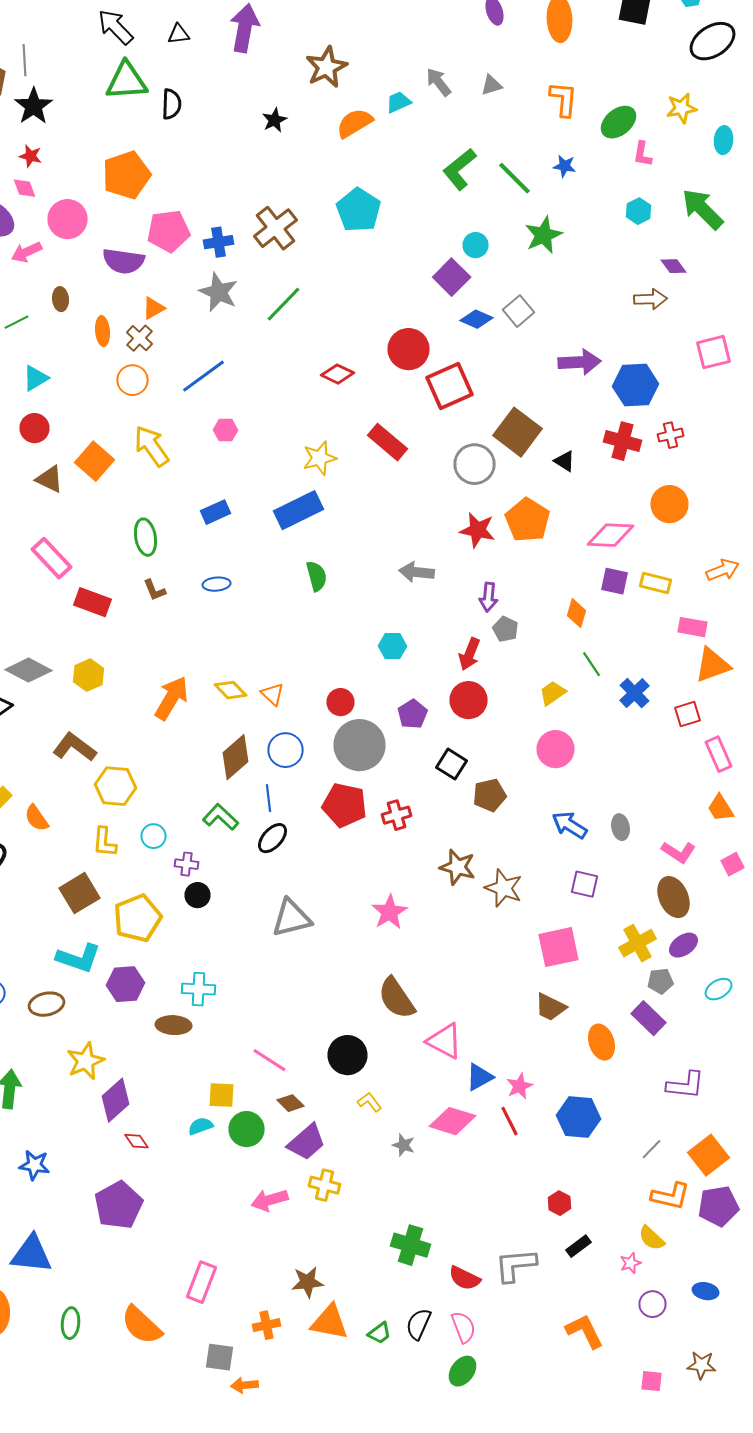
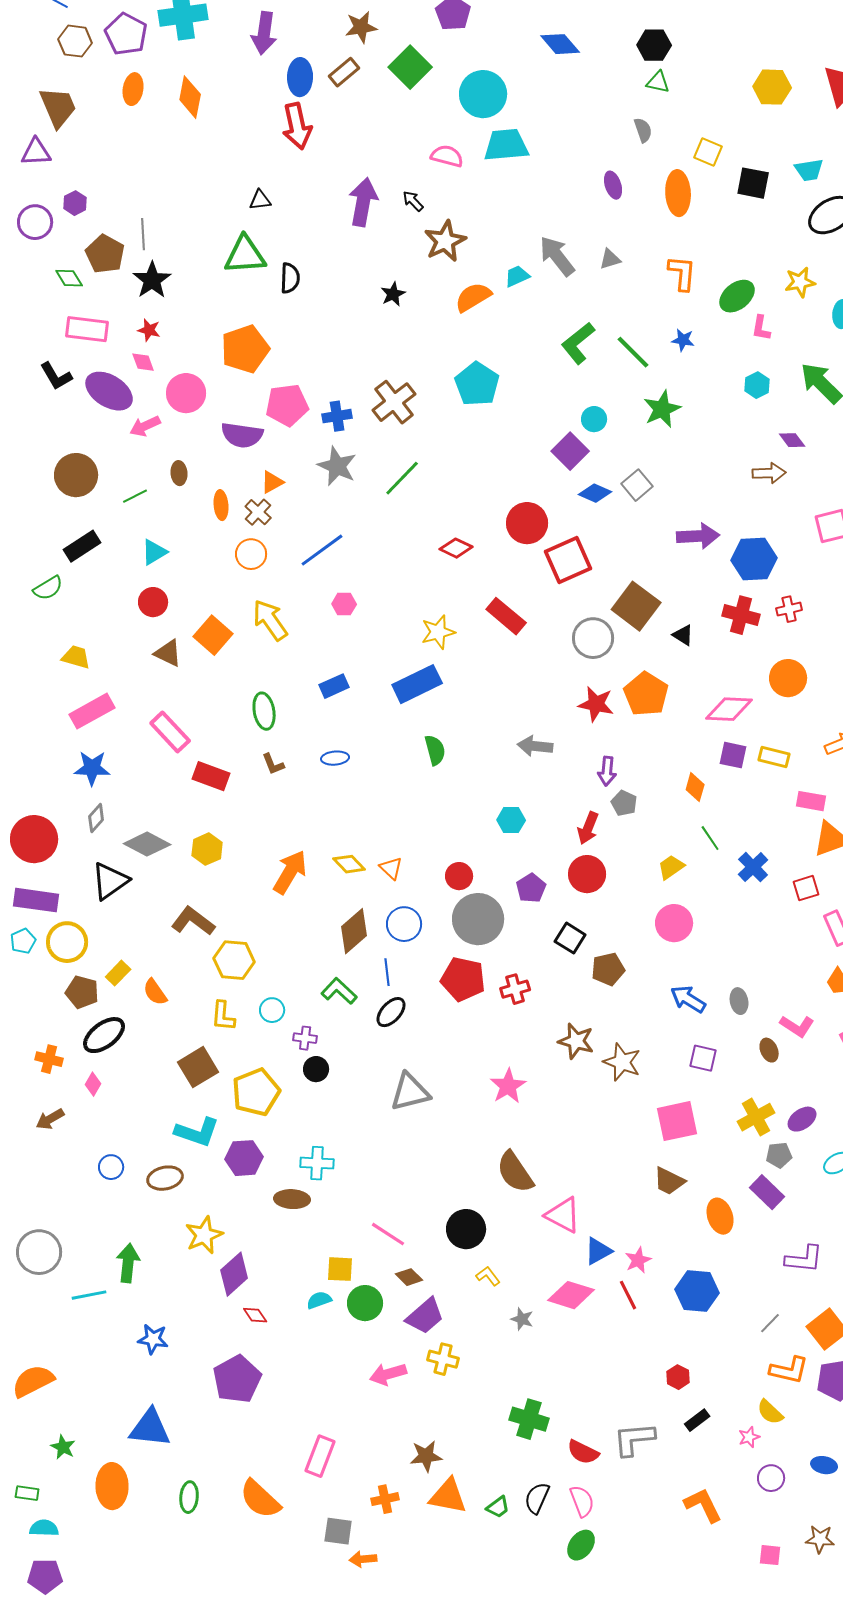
black arrow: (116, 27) -> (413, 201), moved, size x0.6
black triangle: (178, 34) -> (260, 200), moved
gray arrow: (438, 82) -> (557, 256), size x1.4
brown ellipse: (674, 897) -> (769, 1050), moved, size x0.6

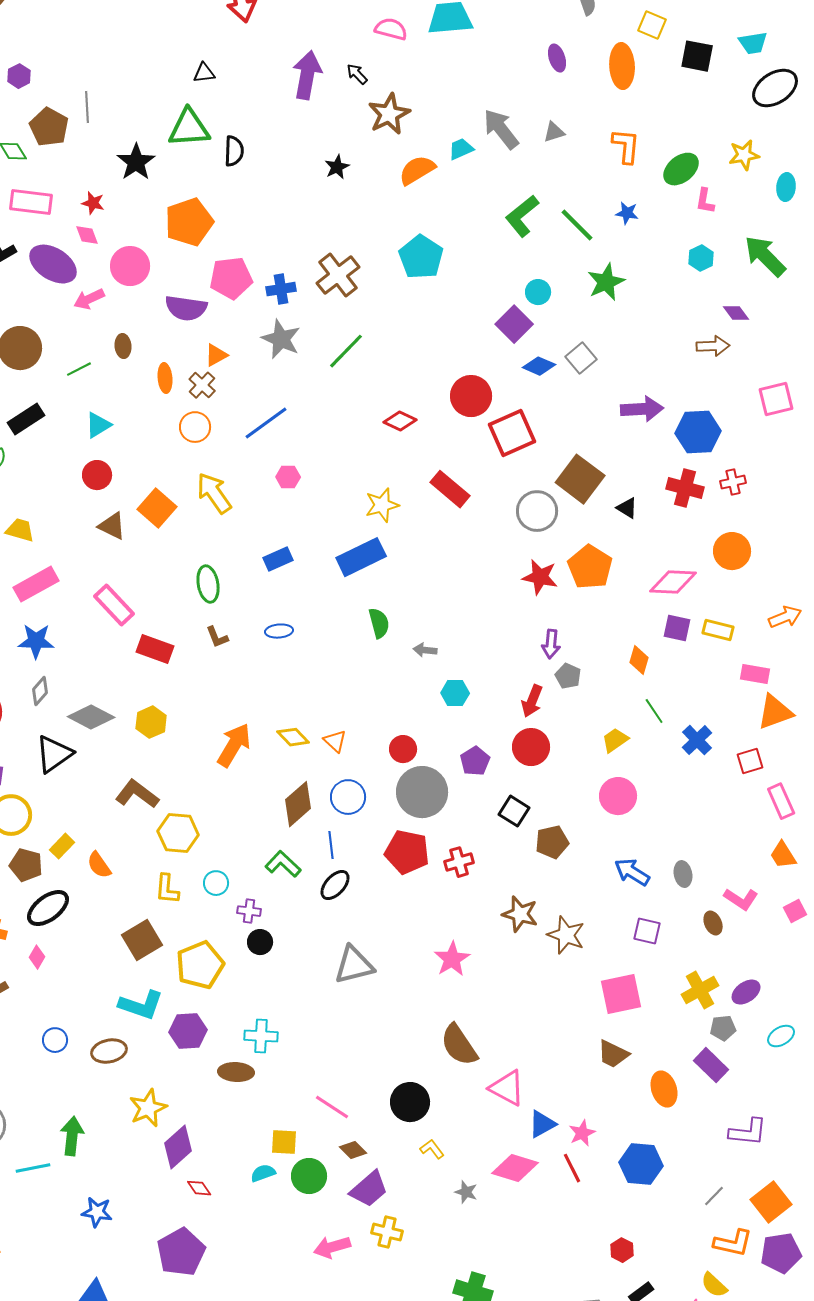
black star: (152, 280) -> (136, 162), moved
gray arrow: (535, 746) -> (425, 650), moved, size x0.7

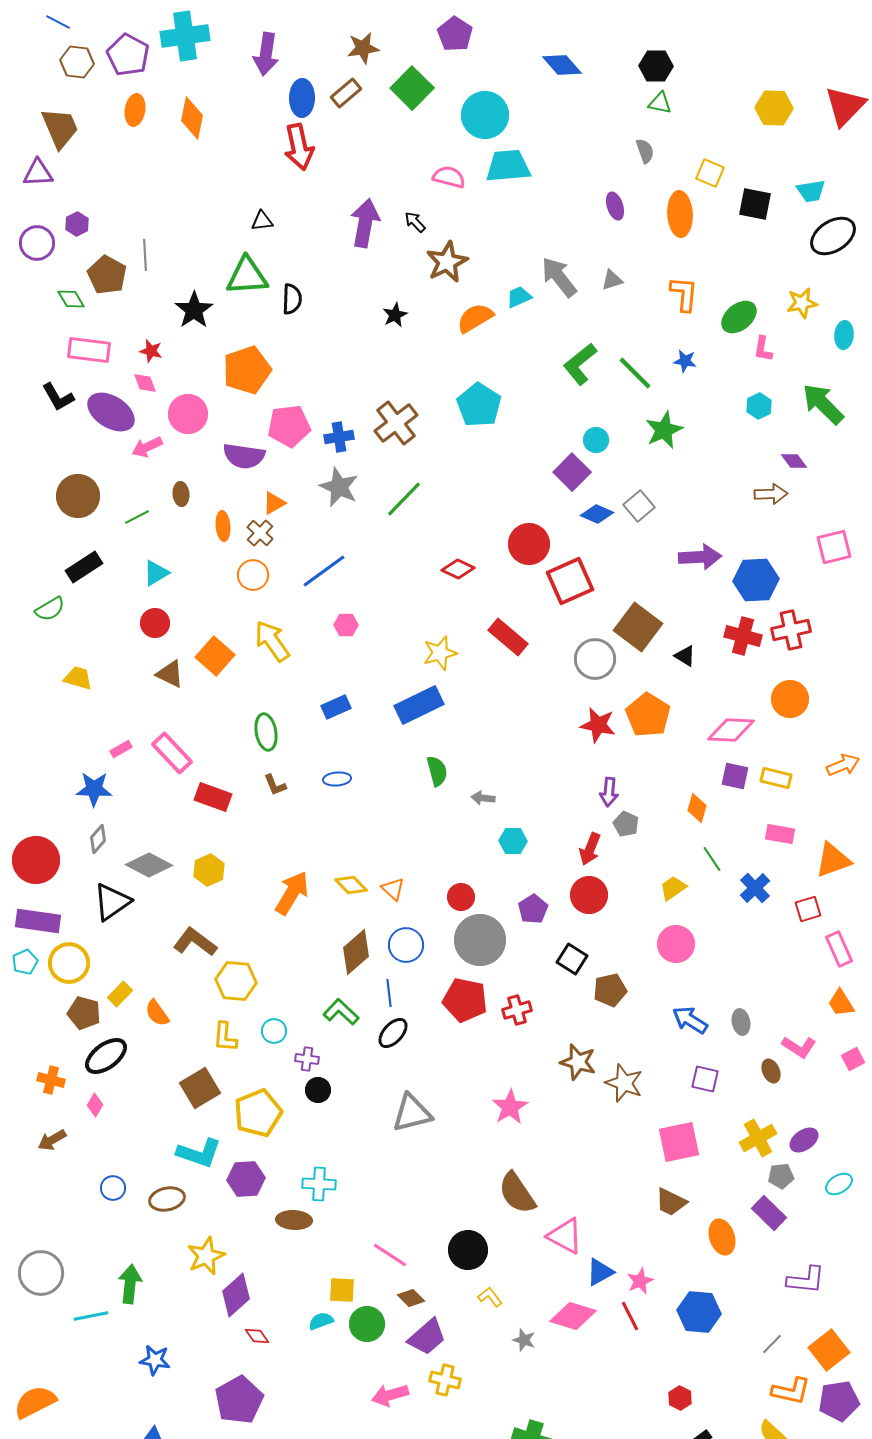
red cross: (733, 482) -> (791, 630), size x1.5
pink rectangle: (36, 584) -> (121, 749), moved, size x0.5
pink rectangle: (755, 674) -> (780, 834), moved

